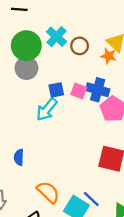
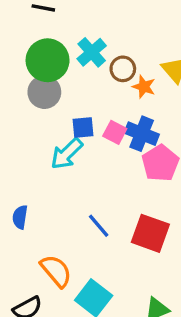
orange star: (109, 56) -> (144, 87), moved
blue line: (91, 199) -> (99, 226), moved

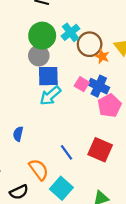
brown circle: (123, 69) -> (90, 44), size x1.5
blue square: (83, 128) -> (48, 76), moved, size x1.5
blue line: (99, 226) -> (66, 152), moved

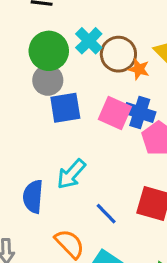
pink square: (82, 84) -> (115, 113), size x1.5
cyan arrow: (50, 96) -> (71, 174), moved
blue semicircle: (18, 134) -> (33, 197), size x1.5

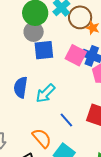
blue semicircle: (33, 197) -> (21, 87), moved

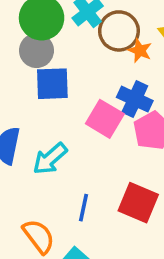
pink square: (76, 55) -> (105, 119), moved
blue line: (66, 120) -> (84, 208), turned 49

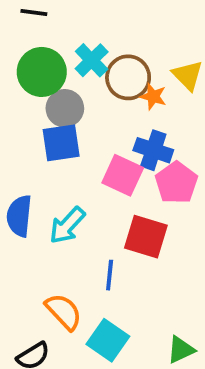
gray circle: (36, 51) -> (65, 108), moved
red square: (138, 203) -> (146, 237), moved

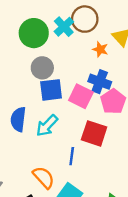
brown circle: (128, 77) -> (85, 19), moved
gray circle: (65, 108) -> (42, 68), moved
blue square: (61, 143) -> (51, 90), moved

